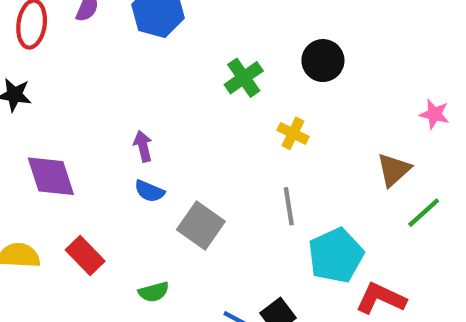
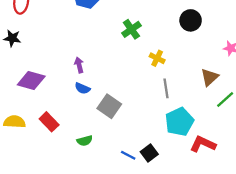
black circle: (323, 61) -> (191, 20), moved
purple diamond: (51, 176) -> (31, 81), turned -56
gray line: (289, 206) -> (166, 88), moved

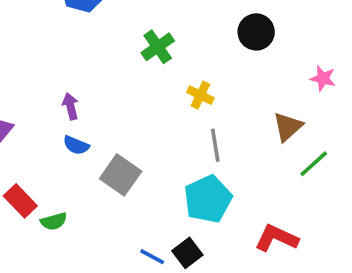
cyan pentagon: (179, 122) -> (208, 199), moved
green semicircle: (85, 141) -> (54, 221), moved

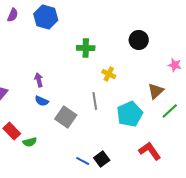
green cross: (158, 47) -> (86, 48), turned 36
gray line: (215, 145) -> (95, 101), moved
cyan pentagon: (208, 199) -> (130, 114), moved
red L-shape: (277, 238) -> (150, 151), turned 30

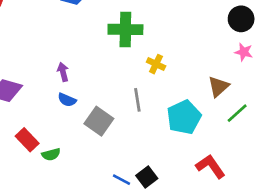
black circle: (139, 40) -> (241, 19), moved
green cross: (86, 48) -> (125, 29), size x1.4

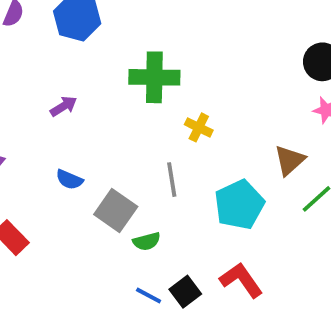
purple arrow: (63, 72) -> (64, 106), moved, turned 72
green semicircle: (51, 154) -> (147, 241), moved
red L-shape: (210, 166) -> (241, 280), moved

